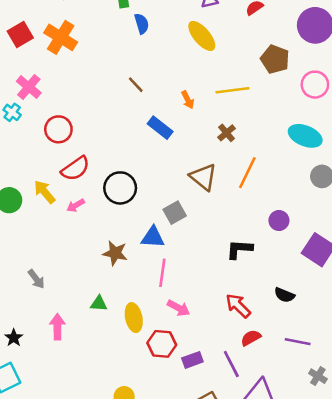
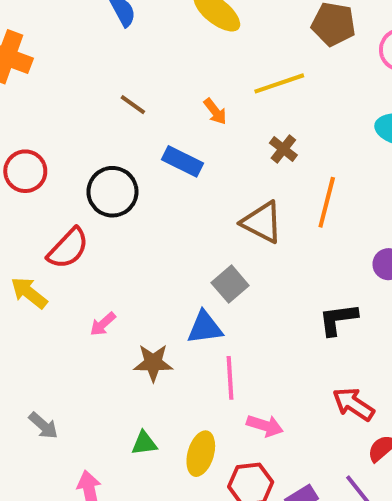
red circle: (58, 129) -> (25, 171), moved
black circle: (120, 188) -> (112, 192), moved
pink arrow: (76, 205) -> (103, 324), moved
yellow ellipse: (134, 318) -> (201, 454), turned 40

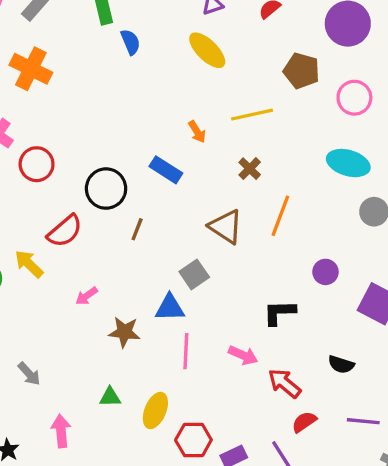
brown line: (133, 105) -> (137, 229), moved, turned 70
pink arrow: (265, 426) -> (243, 355), moved

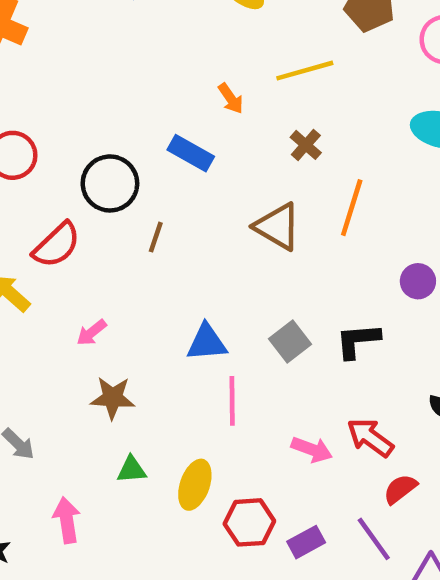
gray square: (194, 274) -> (290, 341), moved
brown star: (124, 332) -> (113, 398), moved
pink arrow: (243, 355) -> (312, 449), moved

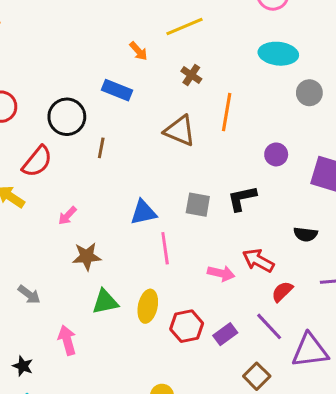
gray square: (290, 341) -> (198, 205), turned -35
green triangle: (132, 470) -> (105, 302), size x1.4

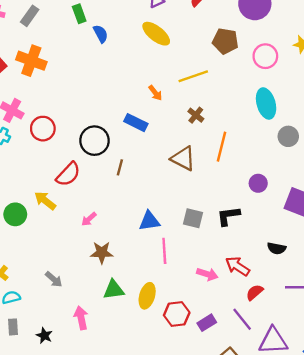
cyan ellipse: (278, 54) -> (266, 103), turned 64

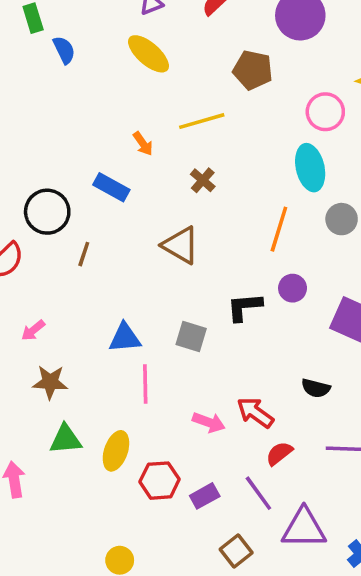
pink circle: (265, 56) -> (325, 112), moved
orange line: (221, 147) -> (279, 229), moved
black L-shape: (228, 216) -> (244, 307), moved

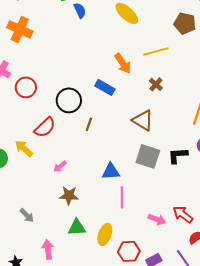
orange arrow: (143, 144) -> (123, 63), size x1.5
gray square: (191, 337) -> (148, 156), moved, size x1.4

